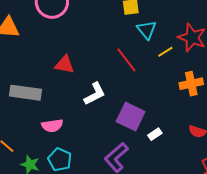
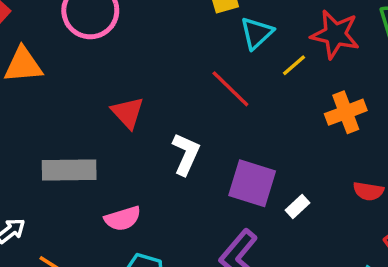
cyan triangle: (147, 30) -> (257, 33), turned 35
red triangle: (65, 65) -> (128, 113), turned 45
white L-shape: (95, 94) -> (186, 154), turned -30

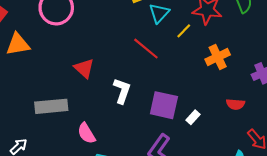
pink semicircle: (123, 219) -> (86, 133), turned 80

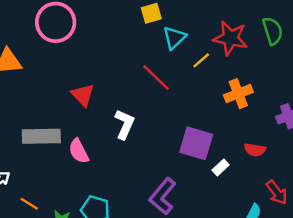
purple square: (164, 105) -> (196, 143), moved
white rectangle: (193, 117) -> (221, 168), moved
pink semicircle: (86, 133) -> (79, 151), moved

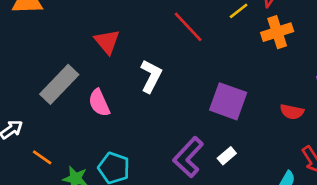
orange cross: (238, 94) -> (277, 32), moved
gray rectangle: (41, 136) -> (59, 84), turned -48
white rectangle: (221, 168) -> (227, 156), moved

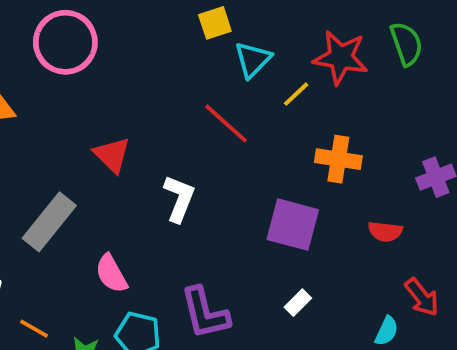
orange cross: (277, 32) -> (338, 159), moved, turned 32
pink semicircle: (99, 103) -> (111, 274), moved
purple L-shape: (188, 157) -> (205, 313), moved, turned -51

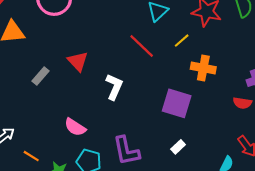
yellow line: (296, 94) -> (182, 41), moved
gray rectangle: (49, 222) -> (40, 76), moved, size x0.6
red semicircle: (385, 232) -> (242, 103), moved
pink semicircle: (111, 274) -> (75, 127), turned -30

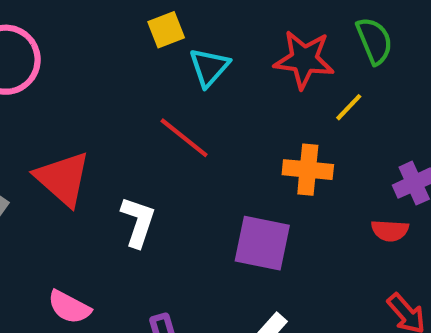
yellow line: (182, 41) -> (349, 107), moved
red triangle: (78, 61) -> (63, 179), size x1.4

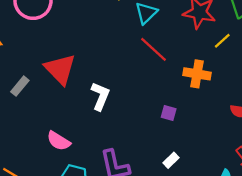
red line: (184, 138) -> (153, 49), moved
purple square: (262, 243) -> (169, 113), size x0.5

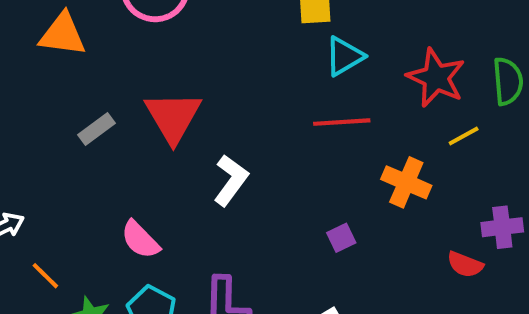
red line: (153, 49) -> (342, 122), turned -60
purple square: (169, 113) -> (341, 238), turned 35

